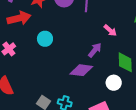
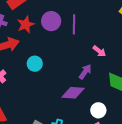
white circle: (114, 83) -> (98, 110), moved

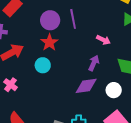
red star: (26, 25) -> (49, 42), moved
white circle: (98, 110) -> (114, 90), moved

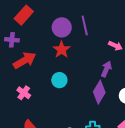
cyan circle: (43, 65) -> (59, 80), moved
purple diamond: (86, 86) -> (99, 92), turned -50

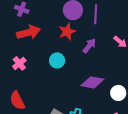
purple arrow: (106, 69) -> (89, 46), moved
purple diamond: (99, 92) -> (92, 82), turned 55

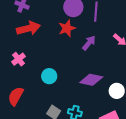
cyan circle: (57, 60) -> (49, 76), moved
red semicircle: (17, 101) -> (16, 96), turned 54

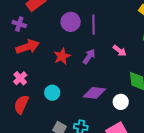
red star: (67, 28) -> (62, 56), moved
red semicircle: (16, 96) -> (21, 104), moved

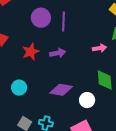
pink arrow: (120, 51) -> (100, 48), moved, turned -48
purple arrow: (89, 56) -> (58, 53), turned 42

